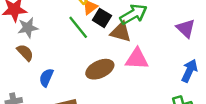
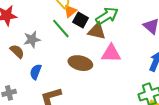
gray star: (28, 28) -> (32, 39), moved
brown ellipse: (100, 69) -> (80, 63), turned 40

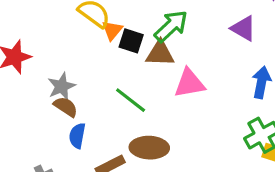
green line: (61, 29) -> (131, 100), moved
brown semicircle: (17, 51) -> (66, 107), moved
brown ellipse: (80, 63) -> (149, 148), moved

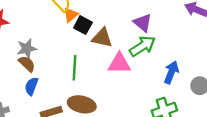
green arrow: (171, 26) -> (142, 46), moved
purple triangle: (243, 28) -> (143, 23), moved
green line: (131, 100) -> (75, 68), turned 45

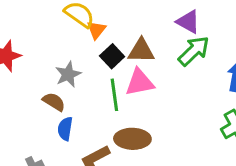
black square: (83, 25) -> (112, 56), moved, turned 30
gray star: (27, 49) -> (68, 74), moved
pink triangle: (119, 63) -> (140, 82), moved

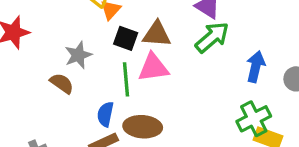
black square: (112, 56) -> (126, 38), turned -30
blue semicircle: (65, 129) -> (105, 114), moved

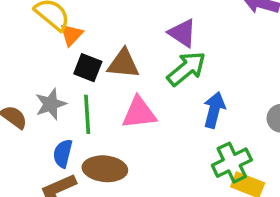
gray star: (78, 55) -> (51, 104), moved
blue arrow: (256, 67) -> (214, 110), moved
pink triangle: (153, 68) -> (139, 113), moved

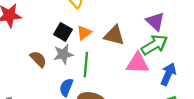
orange triangle: (71, 35) -> (84, 33), moved
black square: (88, 68) -> (63, 32), moved
pink triangle: (139, 113) -> (138, 63), moved

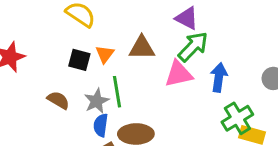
gray star: (63, 54) -> (97, 101), moved

